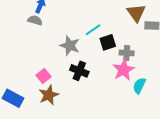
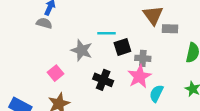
cyan line: (93, 30) -> (107, 33), turned 35
black cross: (79, 71) -> (103, 80), moved
pink square: (43, 76) -> (56, 73), moved

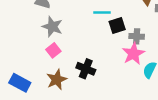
gray star: (82, 50) -> (52, 27), moved
black cross: (103, 80) -> (86, 69), moved

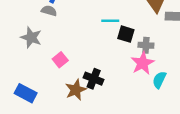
black square: (117, 26) -> (126, 34), turned 35
gray star: (52, 27) -> (31, 37), moved
brown star: (57, 80) -> (76, 90), moved

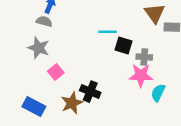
gray star: (31, 37) -> (38, 48), moved
pink star: (143, 63) -> (141, 75), turned 30
blue rectangle: (26, 93) -> (34, 106), moved

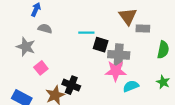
gray semicircle: (44, 21) -> (45, 29), moved
gray cross: (144, 57) -> (119, 55), size x1.5
cyan semicircle: (158, 93) -> (131, 86), turned 42

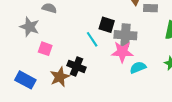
cyan line: (86, 33) -> (92, 39), moved, turned 56
pink square: (41, 68) -> (45, 49), turned -32

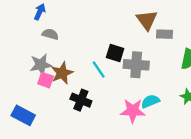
gray star: (30, 27) -> (41, 65), moved, turned -30
pink star: (122, 52) -> (133, 111), moved
brown star: (60, 77) -> (62, 73), moved

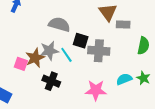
gray semicircle: (50, 34) -> (59, 24), moved, size x1.5
gray star: (41, 65) -> (49, 51), moved
cyan semicircle: (150, 101) -> (124, 79), moved

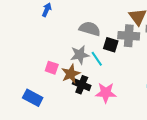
gray cross: (99, 51) -> (129, 36), moved
brown star: (35, 58) -> (71, 74), moved
pink star: (96, 90) -> (106, 93), moved

